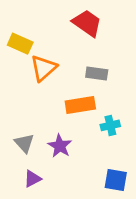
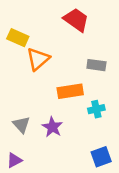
gray rectangle: (97, 74) -> (96, 65), moved
purple triangle: (33, 179) -> (14, 160), moved
blue square: (116, 180) -> (101, 157), turned -30

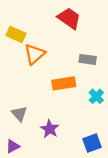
cyan cross: (96, 109) -> (96, 96), moved, turned -32
purple star: (52, 127) -> (50, 129), moved

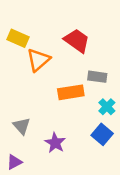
red trapezoid: (69, 18) -> (77, 41), moved
gray rectangle: (88, 59) -> (97, 77), moved
blue square: (92, 143) -> (102, 134), moved, turned -30

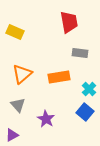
red trapezoid: (77, 41) -> (69, 22), moved, turned 45
orange triangle: (38, 60) -> (22, 74), moved
gray rectangle: (97, 77) -> (80, 53), moved

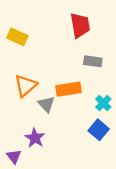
gray triangle: (18, 105) -> (46, 104), moved
purple star: (46, 119) -> (35, 138), moved
purple triangle: (12, 135) -> (14, 156), turned -40

